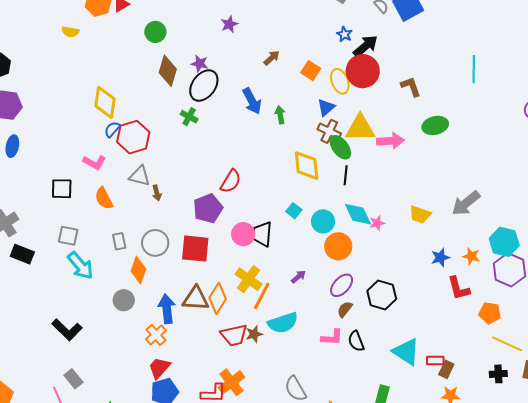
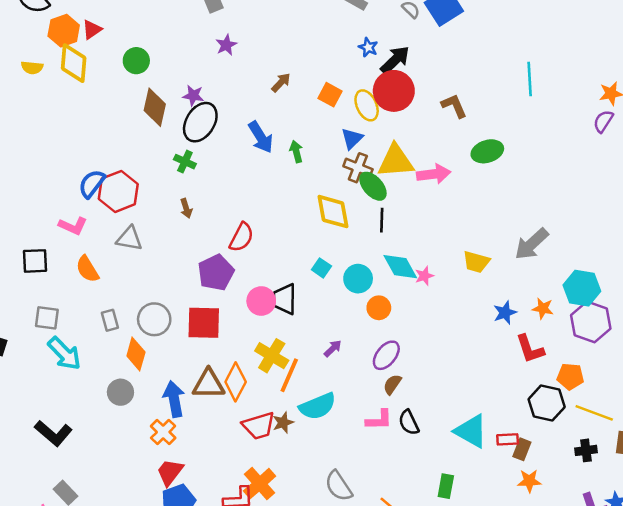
yellow diamond: (105, 102) -> (74, 63), moved
blue semicircle: (112, 129) -> (92, 184), size x1.4
brown arrow: (157, 193) -> (186, 208), moved
orange circle: (338, 246) -> (379, 308), size x0.7
black hexagon: (382, 295) -> (547, 403), moved

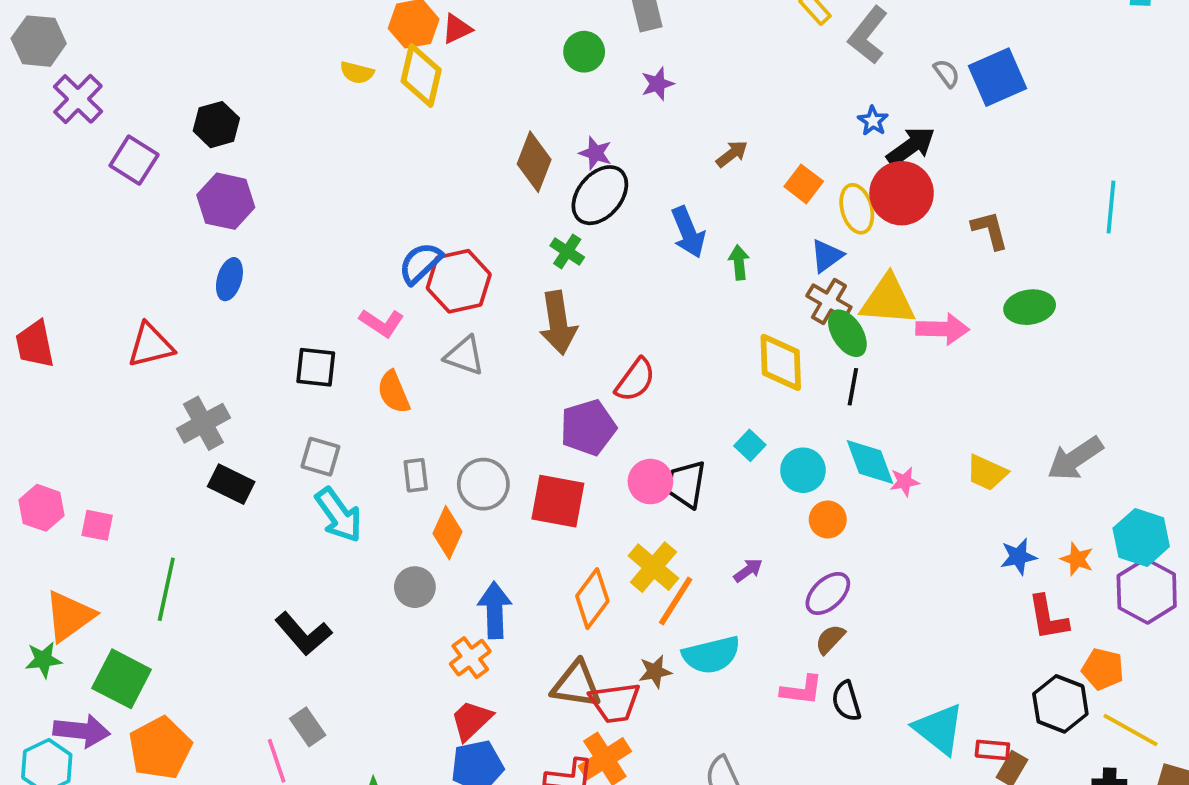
green circle: (136, 61) -> (584, 52), moved
brown arrow: (186, 208) -> (558, 323), size x2.0
brown triangle: (209, 384) -> (576, 685), moved
red trapezoid: (259, 426) -> (615, 703), moved

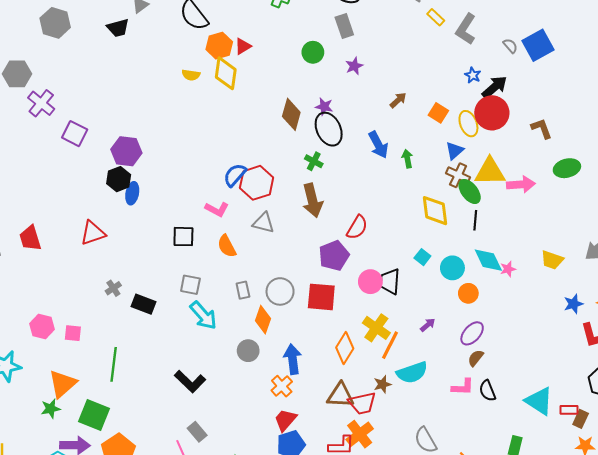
black hexagon: (216, 125) -> (119, 179), moved
black ellipse: (600, 195) -> (329, 129), turned -60
gray cross: (203, 423) -> (113, 288), moved, size x0.6

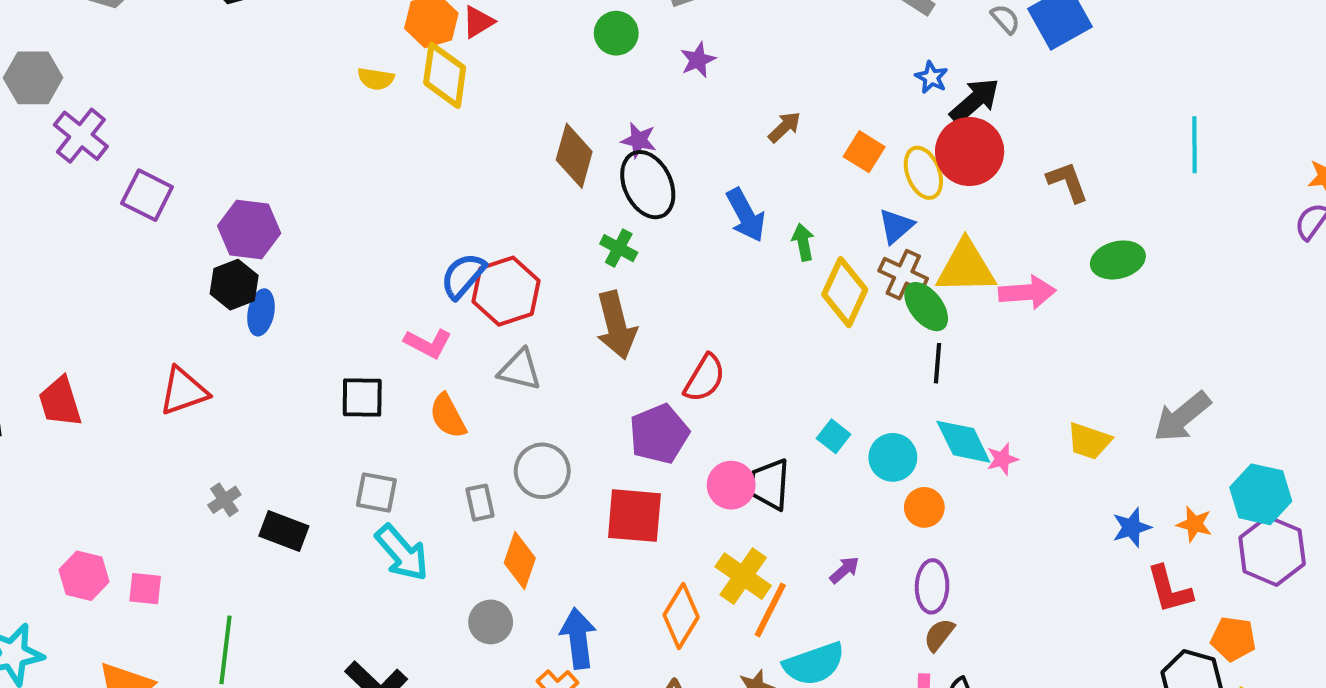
yellow diamond: (435, 211) -> (845, 292), moved, turned 32
gray circle: (280, 291) -> (542, 471), moved
purple ellipse: (472, 333) -> (932, 586), turned -40

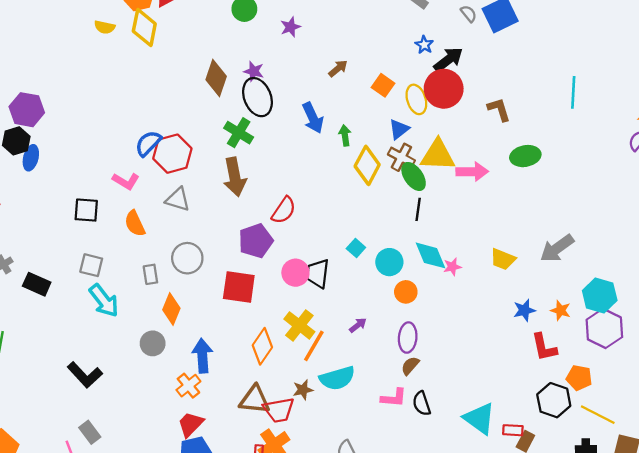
green cross: (619, 248) -> (239, 133), size x1.4

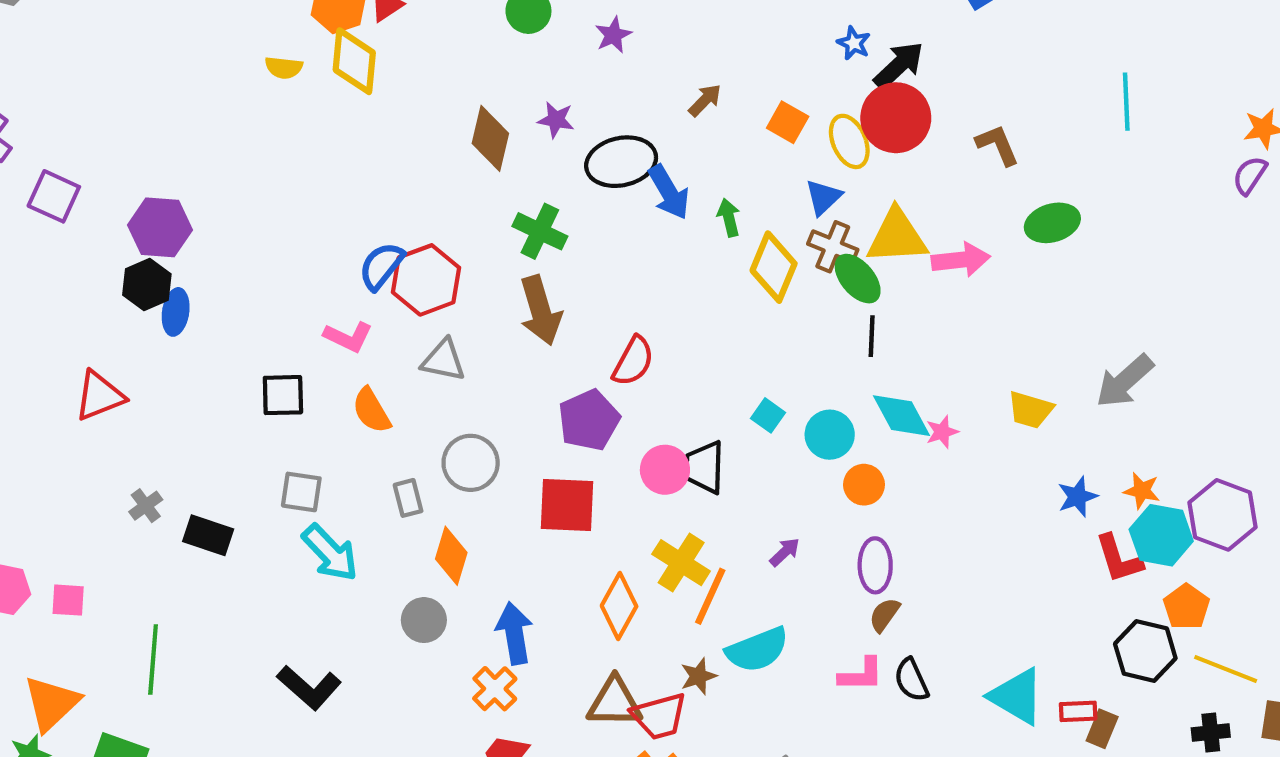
black ellipse: (257, 97) -> (621, 162), moved, turned -75
cyan hexagon: (600, 295) -> (1161, 535), moved
orange pentagon: (579, 378) -> (1186, 607), turned 30

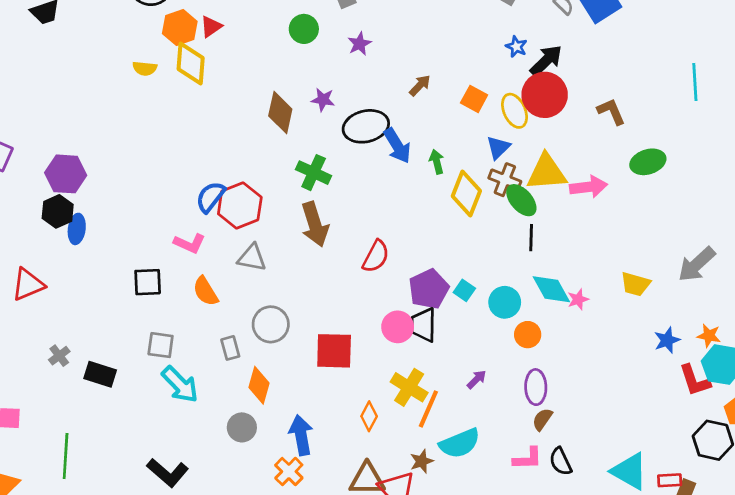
purple pentagon: (589, 420) -> (429, 289), moved
orange diamond: (619, 606) -> (369, 416), size x0.7

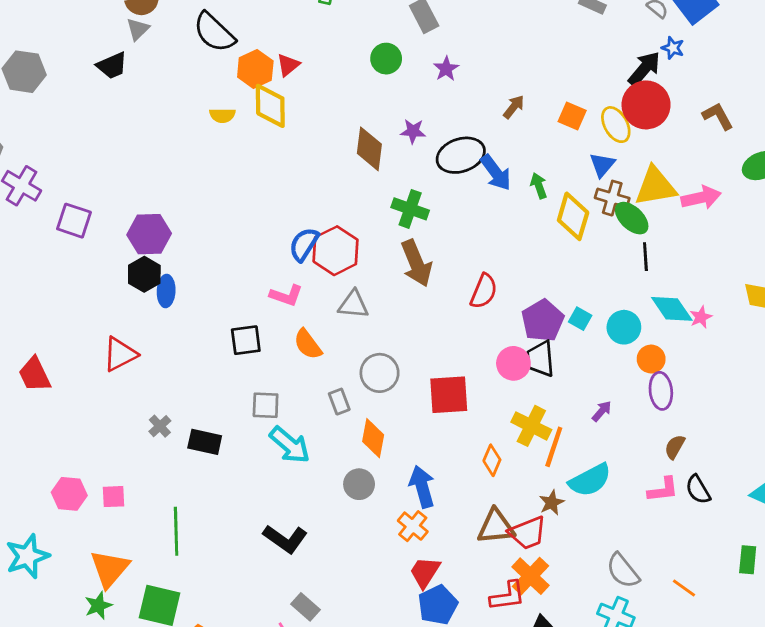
blue star: (516, 47) -> (673, 48), moved
purple ellipse: (536, 387) -> (661, 391), moved

